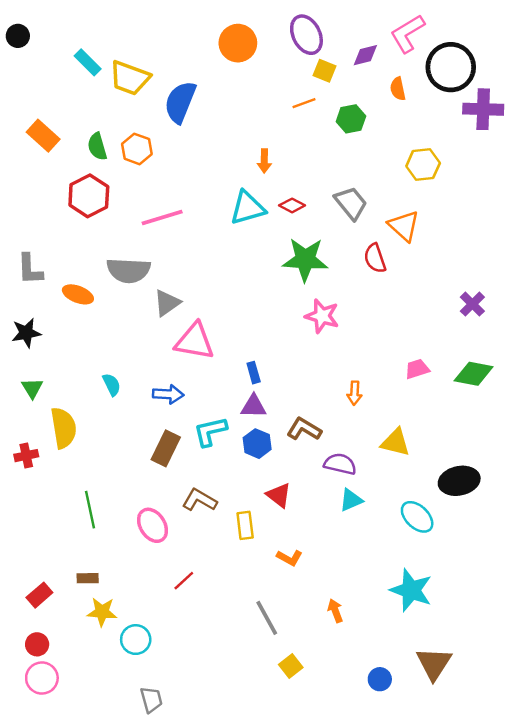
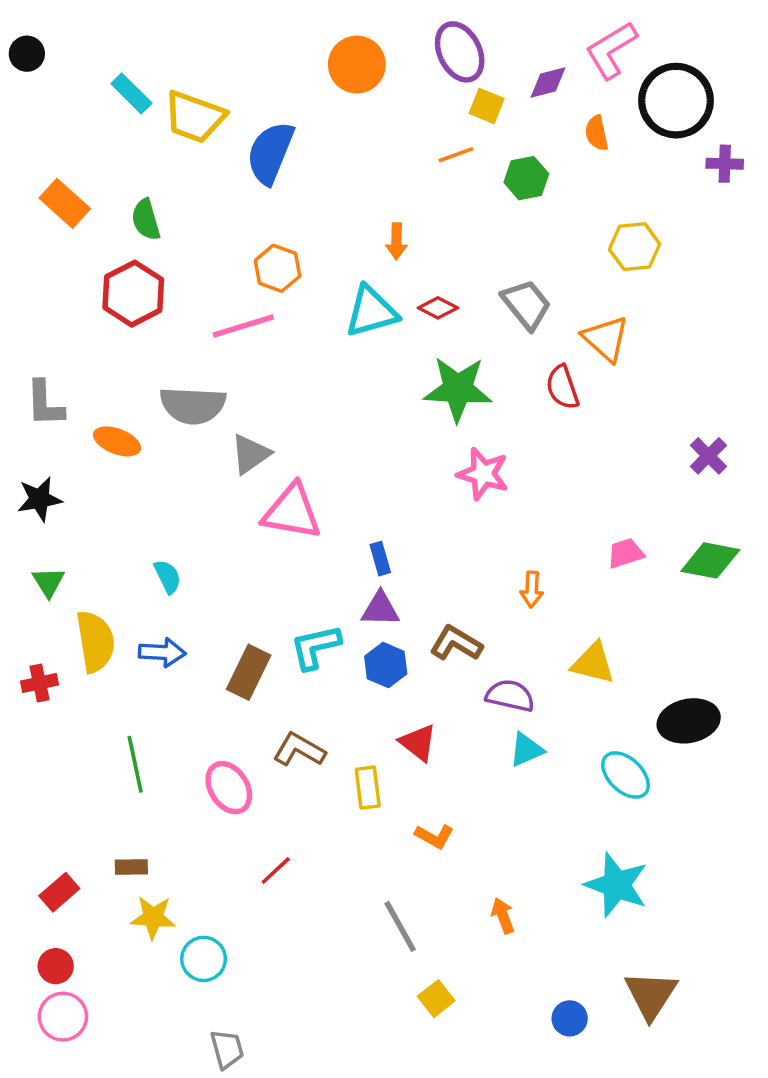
purple cross: (483, 109) -> (725, 164), size x0.6
orange hexagon: (137, 149) -> (278, 268), moved
blue arrow: (168, 394) -> (162, 652), moved

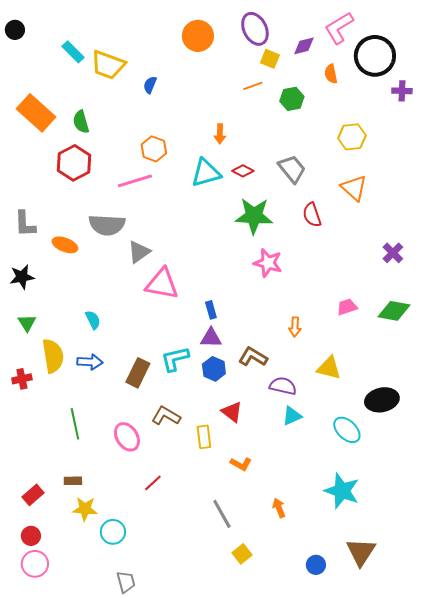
blue semicircle: (270, 153) -> (150, 85), size x0.5
orange rectangle: (65, 203) -> (36, 113), size x1.4
orange triangle: (606, 339) -> (354, 188), moved

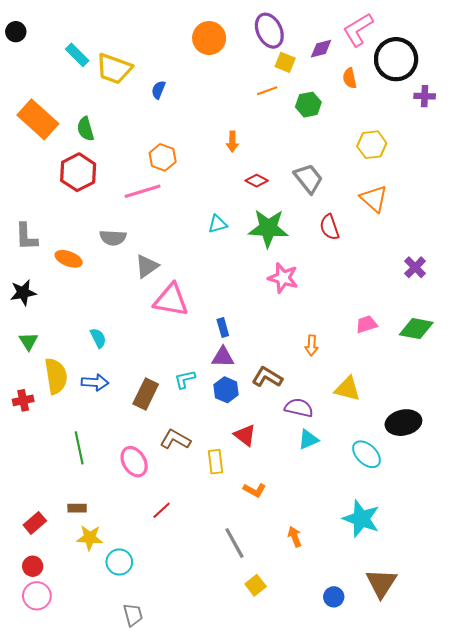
cyan triangle: (206, 173) -> (218, 224), moved, size x0.6
gray semicircle: (107, 225) -> (113, 238), size x0.7
cyan L-shape: (175, 359) -> (185, 379), size x0.7

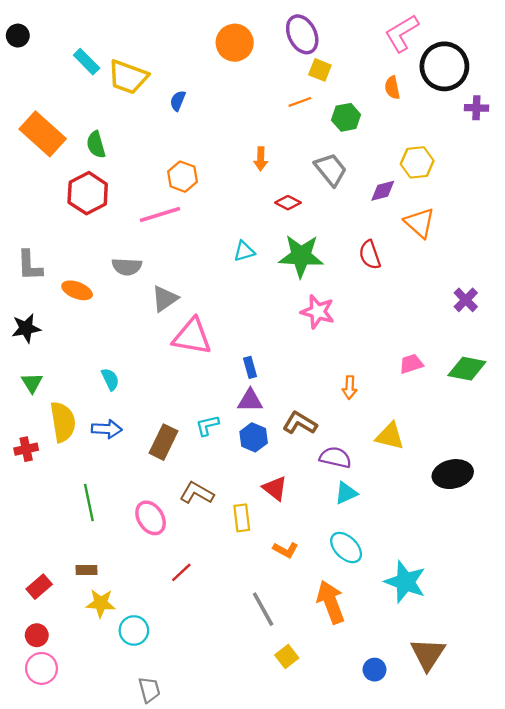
purple diamond: (321, 49) -> (383, 191), moved
gray trapezoid: (308, 179) -> (331, 169), moved
cyan ellipse: (366, 454) -> (346, 548), moved
orange arrow: (295, 537) -> (331, 602), size x1.8

